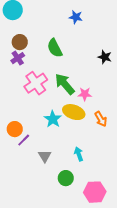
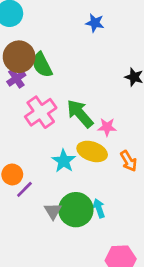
brown circle: (20, 42) -> (19, 57), size x1.5
green semicircle: (55, 48) -> (42, 65), moved
green circle: (66, 178) -> (76, 210), moved, size x1.6

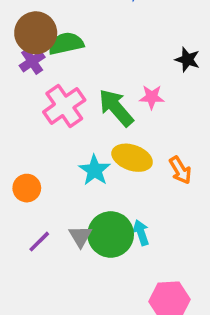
green semicircle: (42, 65) -> (66, 44), turned 105
pink star: (107, 127) -> (152, 97), moved
purple line: (24, 189) -> (39, 242), moved

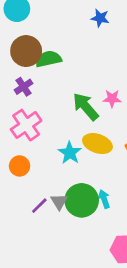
purple cross: (32, 61) -> (23, 87), moved
pink cross: (64, 106) -> (26, 125), moved
purple line: (39, 242) -> (39, 206), moved

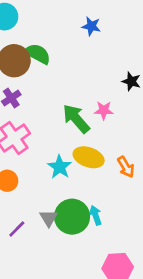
green semicircle: (49, 59) -> (38, 54), moved, turned 40
purple line: (39, 206) -> (17, 229), moved

